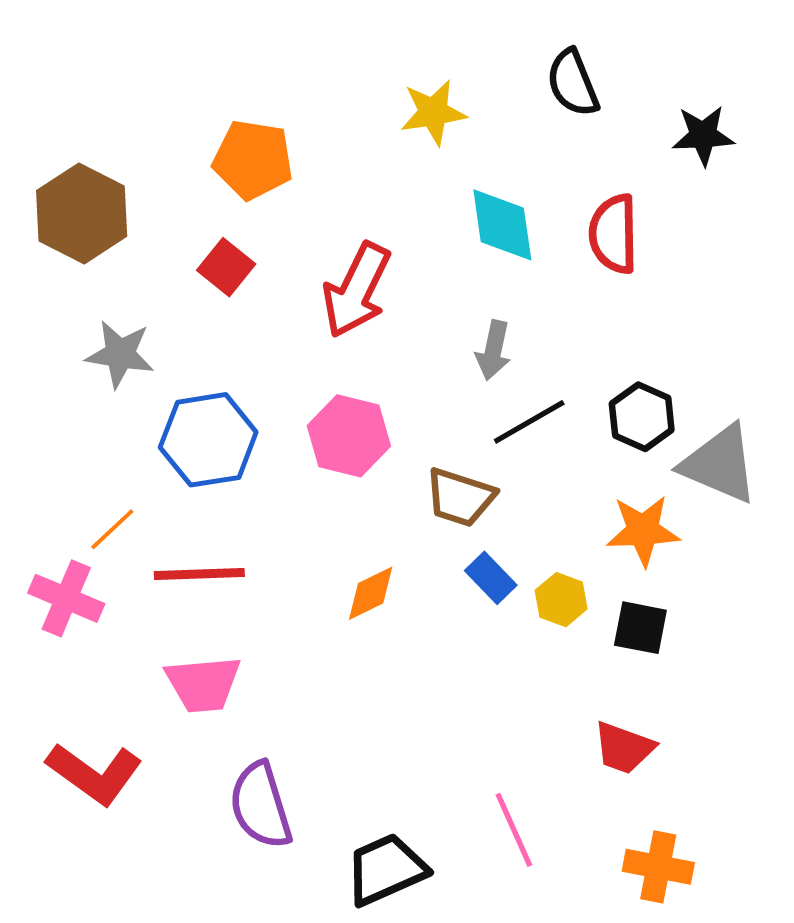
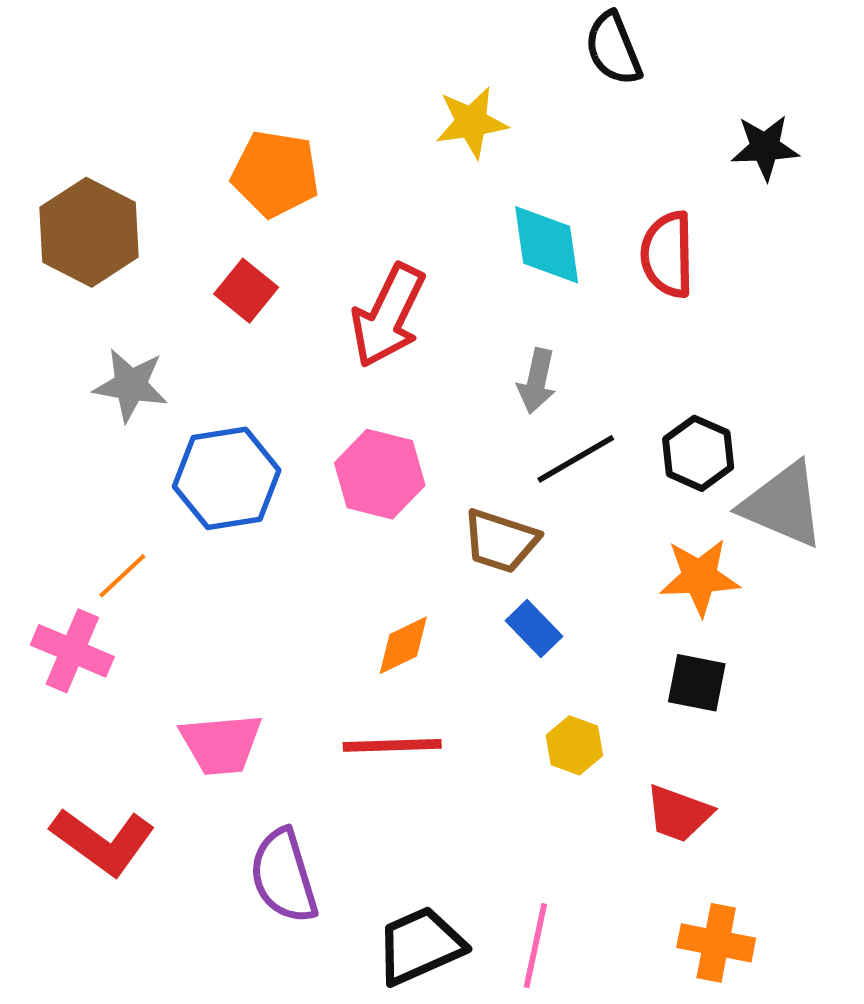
black semicircle: (573, 83) -> (613, 49), moved
red line: (199, 574) -> (392, 745), moved
yellow hexagon: (561, 600) -> (574, 745), moved
pink line: (514, 830) -> (535, 946), moved, turned 36

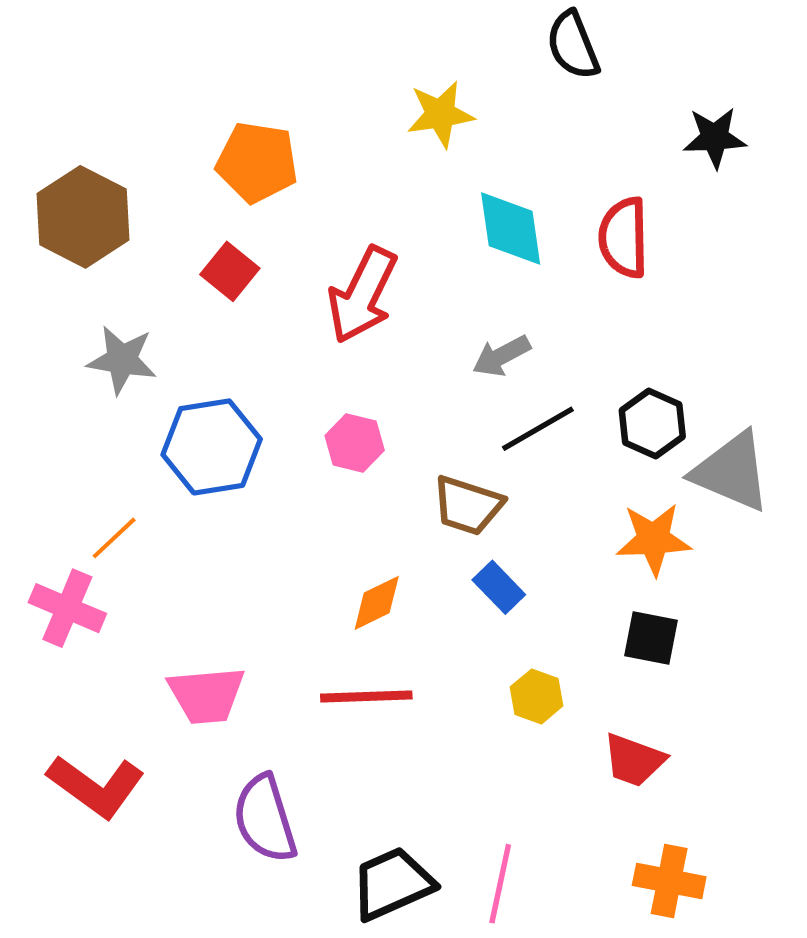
gray arrow: (537, 381) -> (501, 356), turned 50
pink hexagon: (380, 474) -> (355, 443), size x0.7

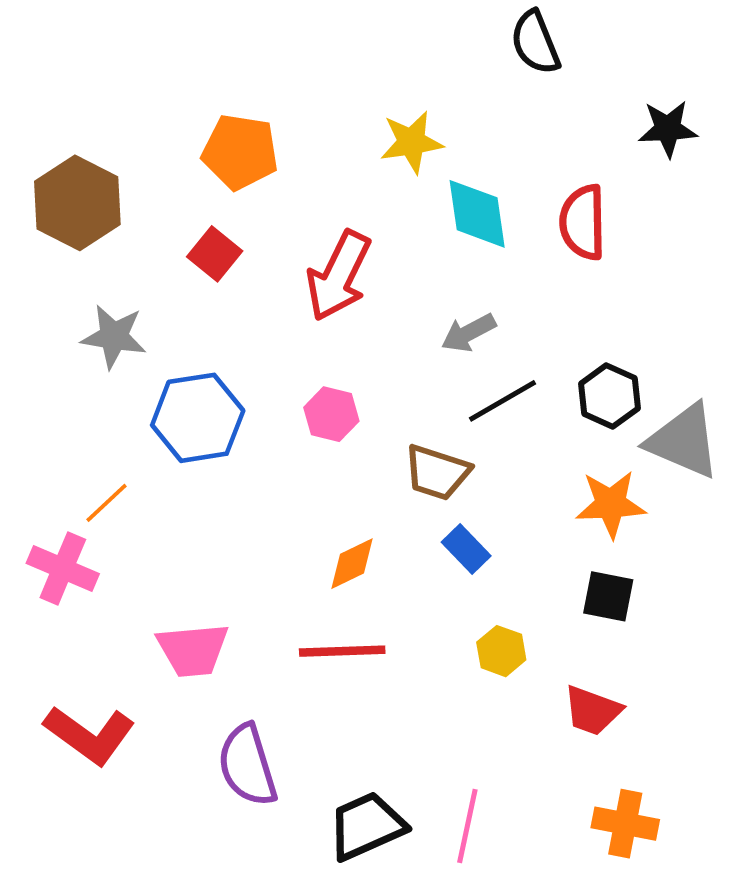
yellow star: (440, 114) -> (411, 142), moved

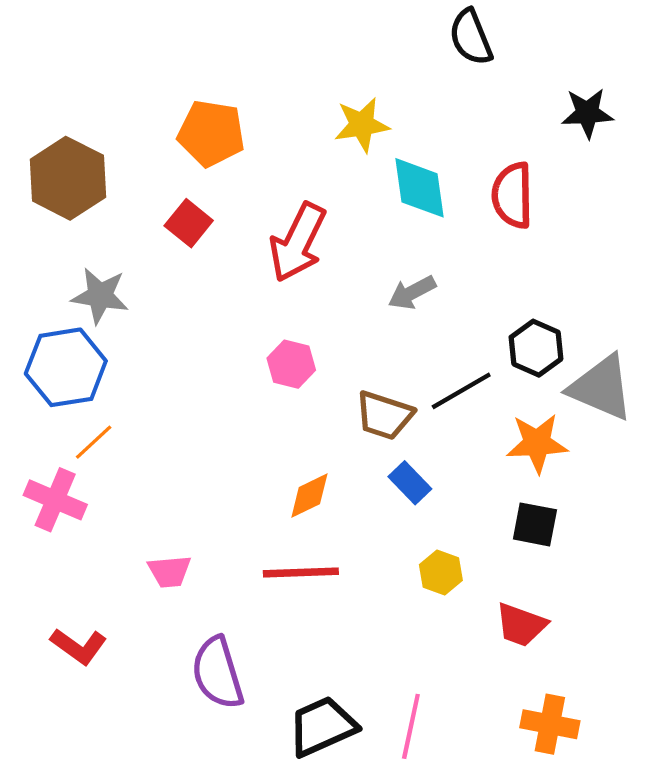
black line: (503, 401) -> (461, 391), moved
blue hexagon: (198, 418) -> (66, 367), moved
pink trapezoid: (193, 650) -> (169, 571), size x0.7
red L-shape: (90, 735) -> (79, 646), size x0.7

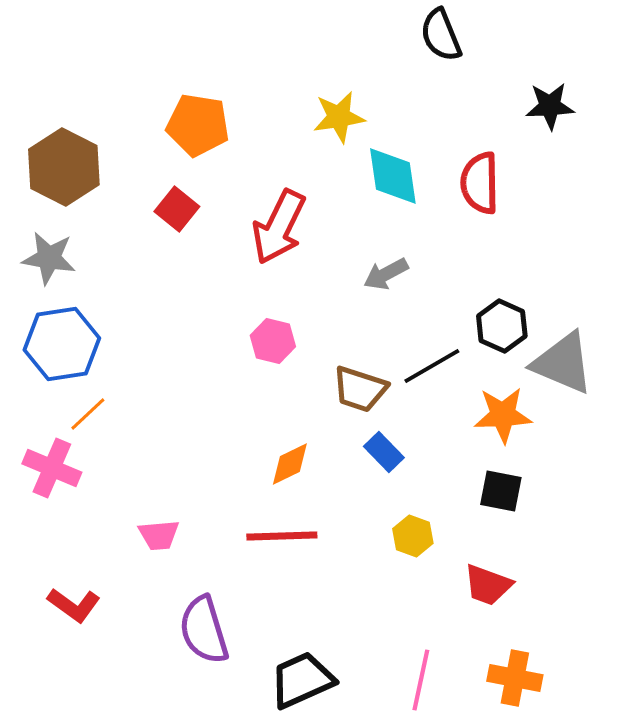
gray star: (100, 296) -> (49, 258), moved
pink line: (411, 726) -> (421, 680), moved

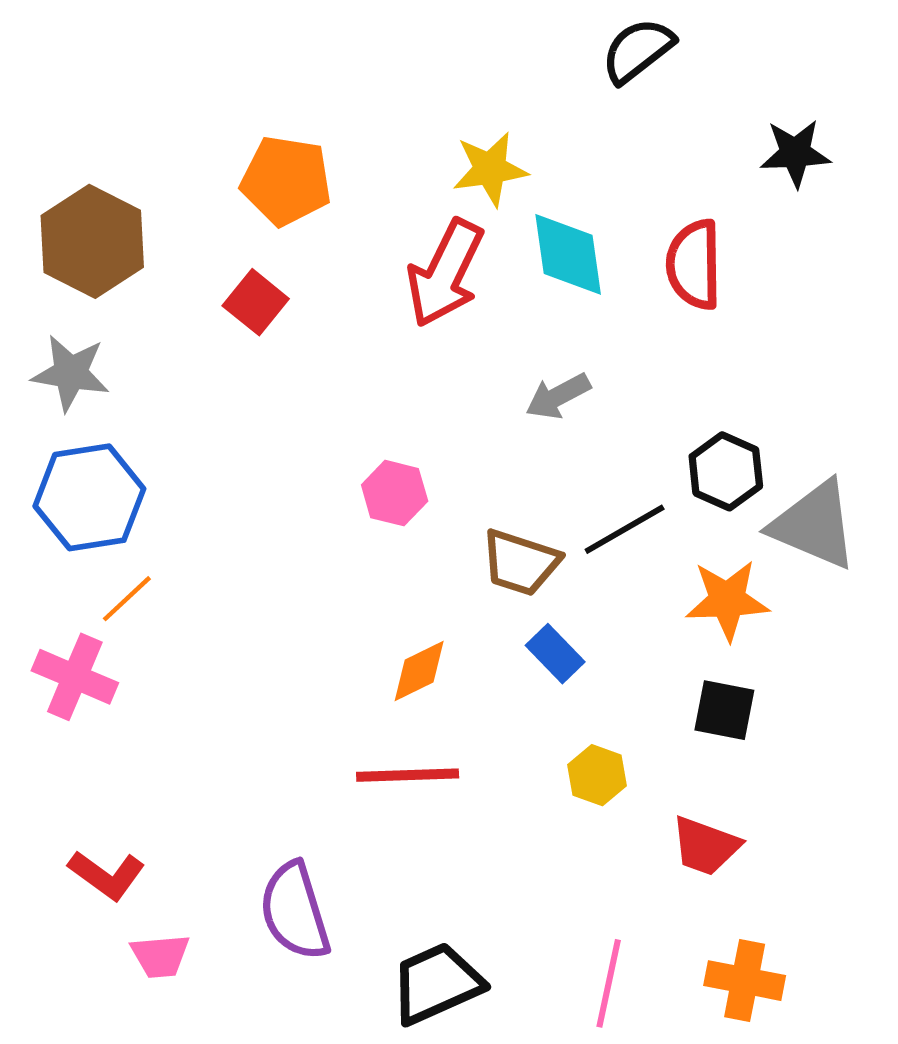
black semicircle: (441, 35) -> (638, 50), turned 74
red arrow: (279, 227) -> (445, 273), moved
pink trapezoid: (159, 535) -> (160, 956), moved

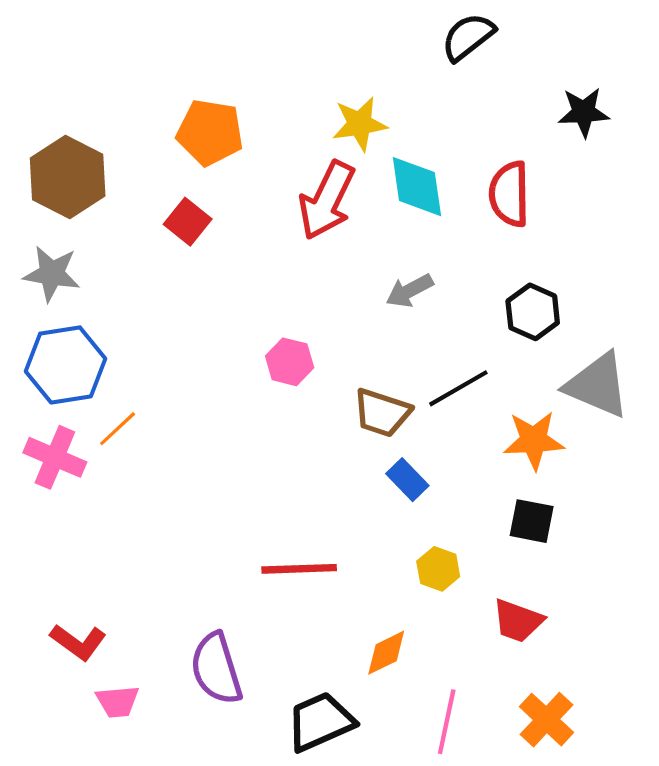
black hexagon: (726, 471) -> (533, 312), moved
orange line: (127, 599) -> (118, 429), moved
orange diamond: (419, 671) -> (386, 653), moved
pink cross: (75, 677) -> (55, 457), moved
orange cross: (745, 981) -> (547, 720), turned 32

